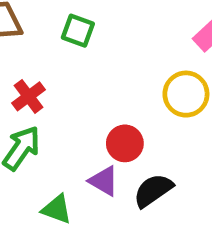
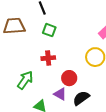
red cross: (29, 96) -> (48, 58), moved, turned 32

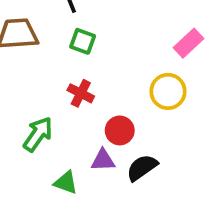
red cross: (48, 58) -> (81, 93), turned 32
purple triangle: (60, 94) -> (103, 160), turned -32

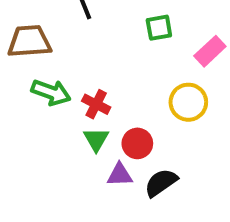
green square: (83, 41) -> (159, 28), moved, turned -30
green arrow: (38, 134) -> (51, 92), moved, turned 75
green triangle: (66, 182) -> (96, 139), moved, turned 40

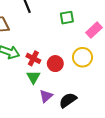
red circle: (137, 143) -> (55, 64), moved
purple triangle: (120, 175) -> (46, 96), turned -40

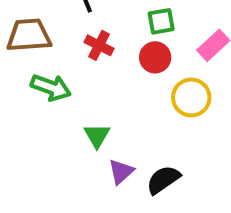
red cross: (33, 58) -> (99, 45), moved
red circle: (55, 64) -> (155, 57), moved

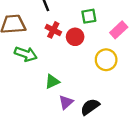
red circle: (155, 57) -> (75, 37), moved
green triangle: (97, 136) -> (52, 82), turned 35

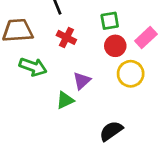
red circle: (75, 37) -> (115, 46), moved
purple triangle: (66, 102) -> (82, 81), moved

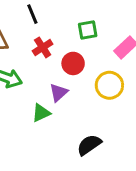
red cross: (66, 37) -> (43, 47), turned 30
red circle: (115, 46) -> (73, 63), moved

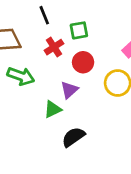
green square: (88, 30) -> (79, 30), moved
black semicircle: (89, 145) -> (73, 137), moved

